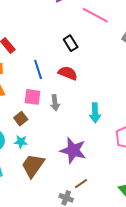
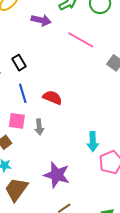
black rectangle: (71, 43) -> (19, 63), moved
cyan arrow: (95, 113) -> (93, 142), moved

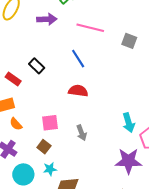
blue line: (23, 93) -> (78, 59), moved
gray arrow: (39, 127) -> (82, 133), moved
purple star: (57, 175) -> (128, 161), moved

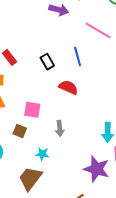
black rectangle: (37, 66) -> (47, 62), moved
brown square: (44, 147) -> (20, 131), turned -32
cyan star: (50, 169) -> (42, 154), moved

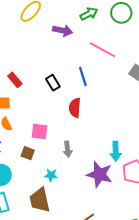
red semicircle: (68, 87) -> (75, 108), turned -108
purple star: (97, 169) -> (100, 174), moved
brown trapezoid: (30, 178) -> (40, 200), turned -48

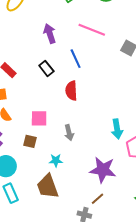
purple arrow: (63, 31) -> (50, 33), moved, turned -114
purple star: (100, 174) -> (103, 170), moved

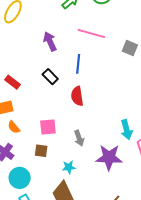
blue line: (76, 59) -> (78, 64), turned 36
purple star: (103, 170) -> (109, 157), moved

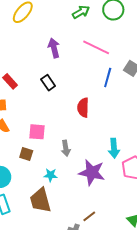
blue line: (78, 64) -> (108, 77), moved
red semicircle: (77, 96) -> (83, 108), moved

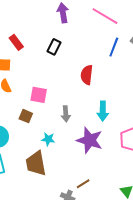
black rectangle: (48, 83) -> (54, 47), turned 56
cyan arrow: (114, 148) -> (103, 111), moved

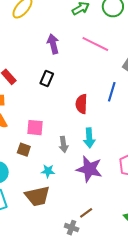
blue line: (114, 47) -> (112, 92), moved
cyan arrow: (103, 111) -> (89, 138), moved
brown trapezoid: (36, 163) -> (37, 196), turned -88

